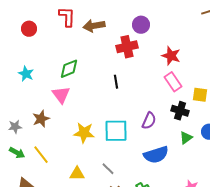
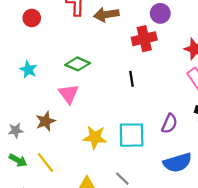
green diamond: (69, 69) -> (78, 64), turned 45

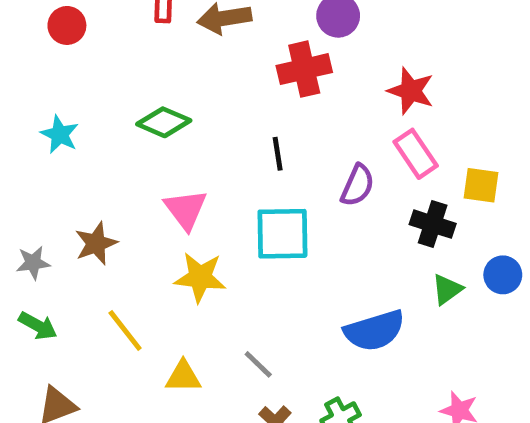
pink triangle: (68, 94) -> (186, 209), moved
purple semicircle: (169, 124) -> (358, 185), moved
cyan square: (132, 135) -> (282, 234), moved
yellow line: (46, 163) -> (125, 331), moved

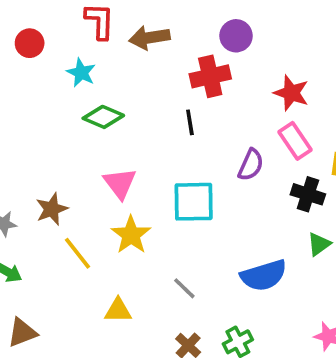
cyan star: (60, 134) -> (81, 73), moved
black line: (278, 154) -> (190, 122), moved
yellow star: (200, 277) -> (131, 235), turned 30
yellow line: (125, 331) -> (77, 253), moved
gray line: (258, 364) -> (184, 288), moved

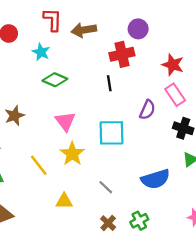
brown star: (52, 209) -> (14, 116), moved

